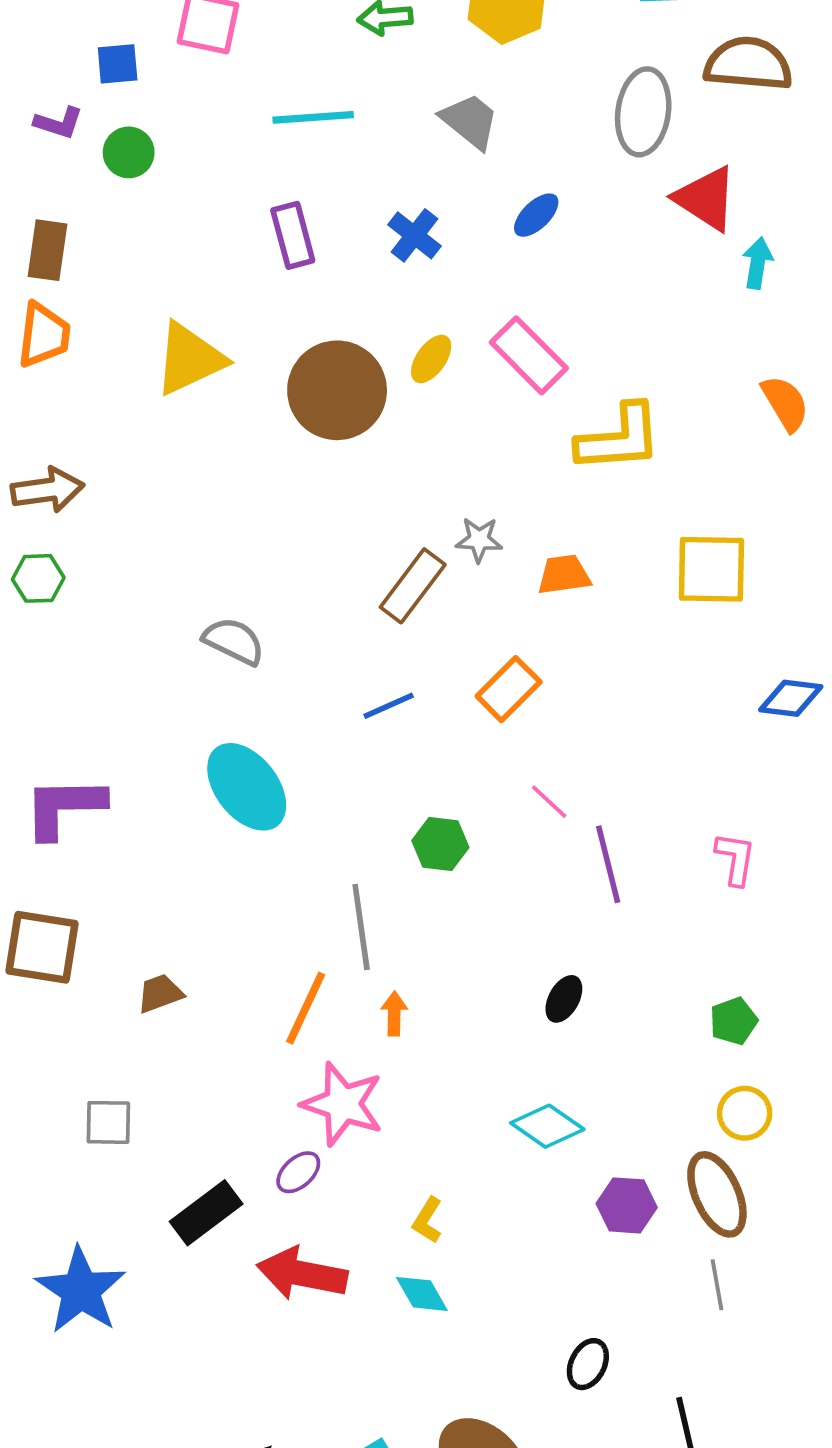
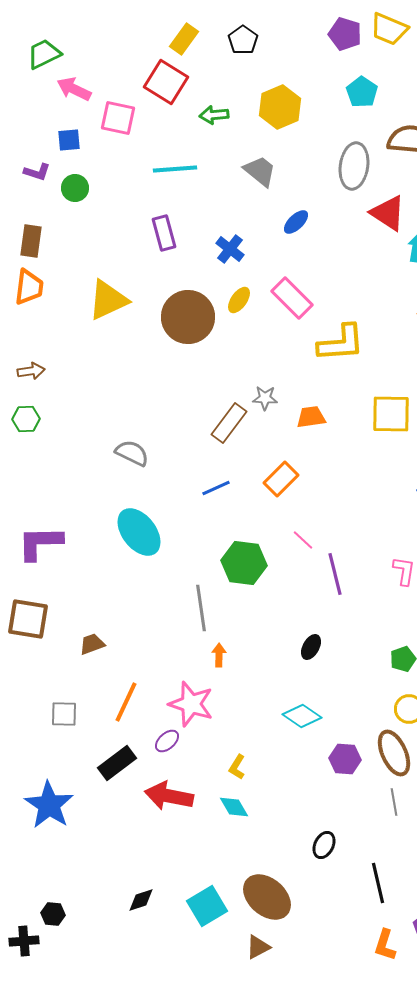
blue cross: (415, 235) -> (230, 249), moved
brown arrow: (48, 490) -> (31, 371), size x0.7
green hexagon: (440, 844) -> (244, 563), size x1.5
orange line: (306, 1008) -> (126, 702), moved

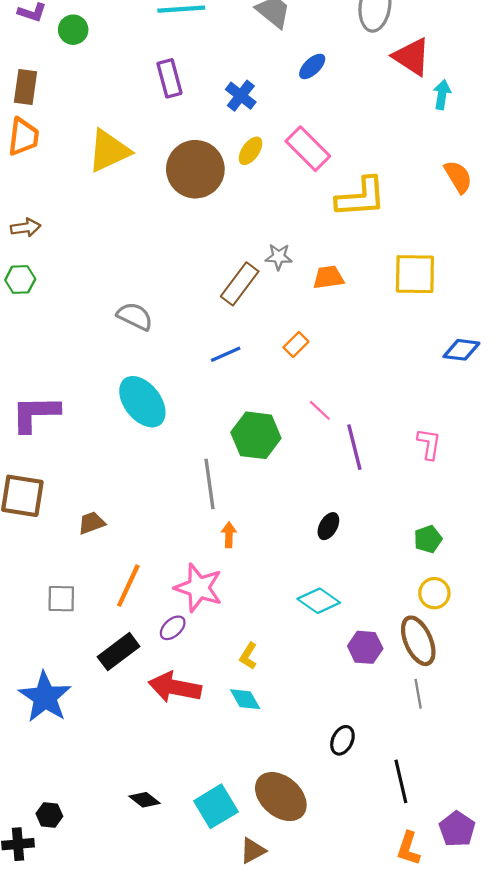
orange rectangle: (281, 479) -> (296, 344), size x0.7
black diamond: (141, 900) -> (145, 800), turned 56
brown triangle: (258, 947) -> (253, 851), moved

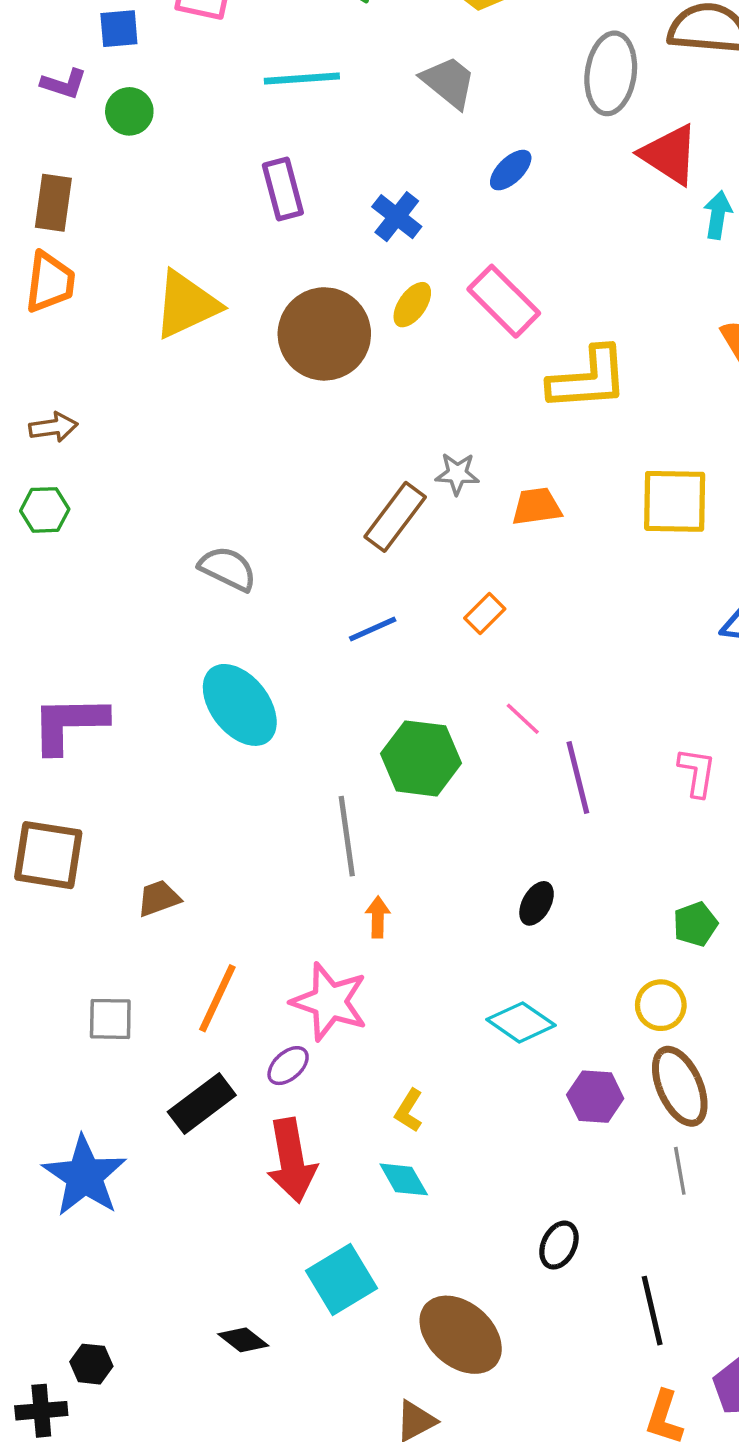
yellow circle: (434, 593) -> (661, 1005), moved
red arrow: (175, 687) -> (292, 1160), turned -111
cyan square: (216, 806) -> (342, 1280), moved

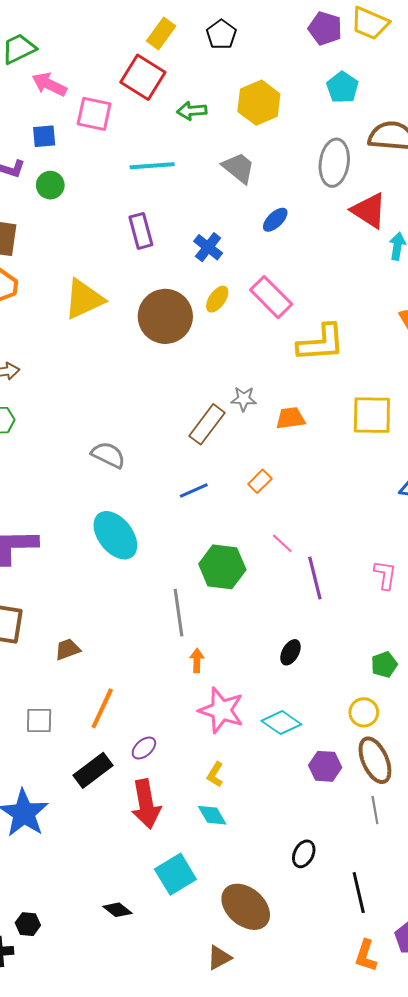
pink star: (329, 1002) -> (221, 710), moved

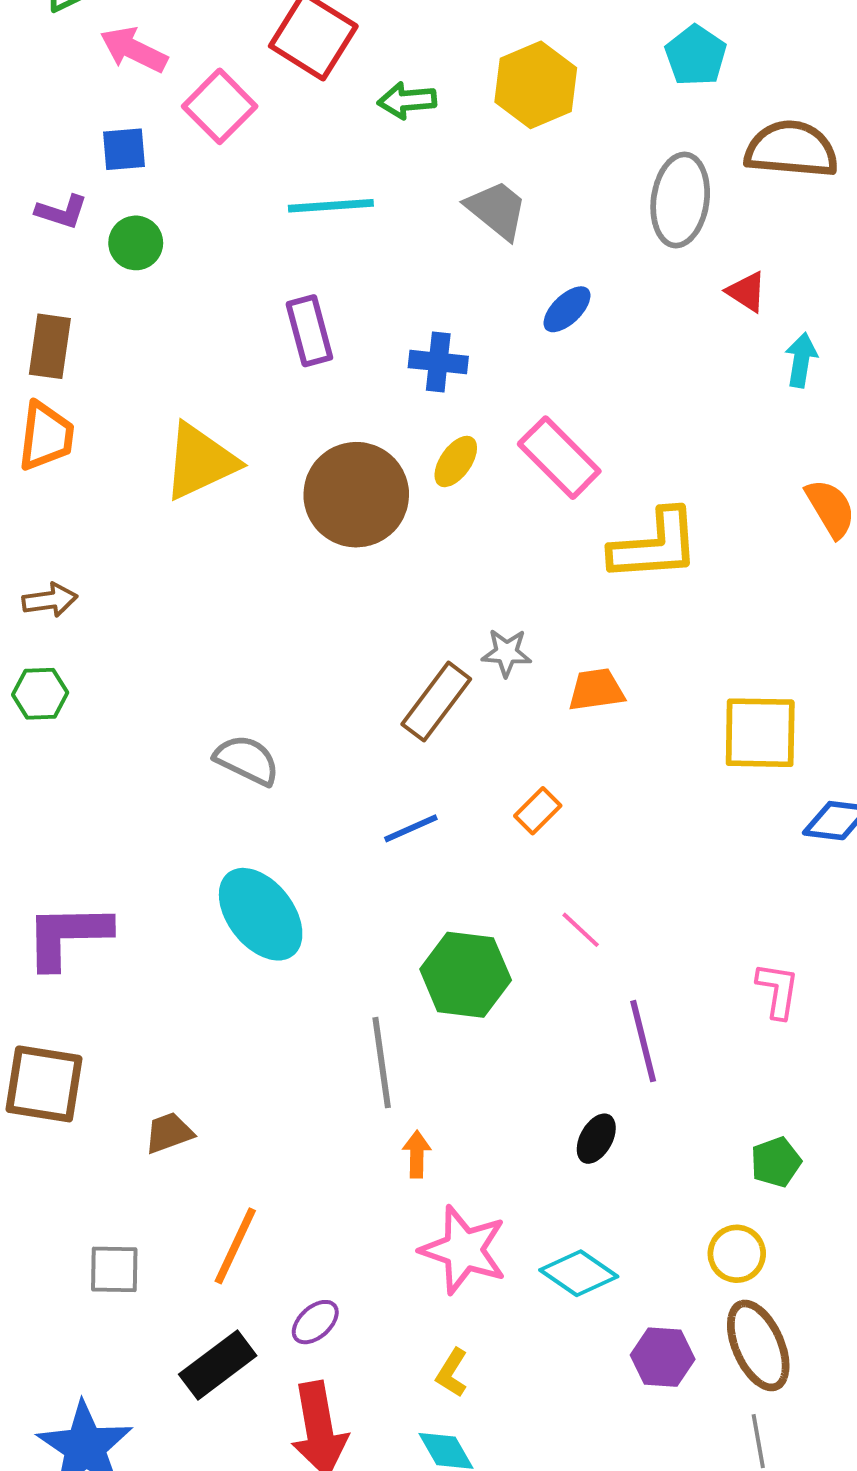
pink square: (94, 114) -> (220, 106), turned 33
red triangle: (369, 211) -> (747, 292), size x0.6
blue cross: (208, 247) -> (438, 362), turned -32
yellow square: (372, 415) -> (760, 733), moved
purple line: (315, 578) -> (643, 1041), moved

